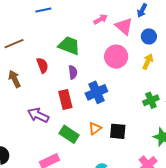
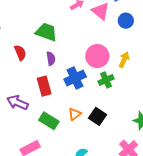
pink circle: (116, 57) -> (97, 56), moved
yellow arrow: (148, 62) -> (124, 60), moved
green cross: (151, 100) -> (106, 80), moved
black square: (118, 131) -> (97, 116), turned 30

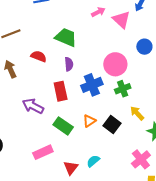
blue circle: (126, 21) -> (144, 47), moved
red semicircle: (20, 53) -> (39, 56), turned -49
yellow arrow: (124, 60) -> (137, 113), moved, turned -70

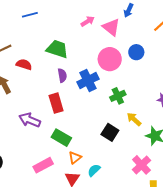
red semicircle: (39, 56) -> (24, 64), moved
pink circle: (115, 64) -> (110, 59), moved
blue cross: (92, 85) -> (88, 80), moved
orange triangle: (89, 121) -> (75, 158), moved

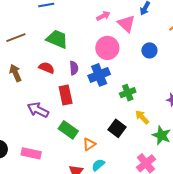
green trapezoid: (57, 49) -> (57, 39), moved
pink circle: (110, 59) -> (107, 48), moved
red semicircle: (24, 64) -> (47, 68), moved
orange triangle: (75, 158) -> (89, 144), moved
pink rectangle: (43, 165) -> (31, 153), moved, turned 36

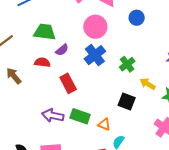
purple semicircle: (74, 68) -> (62, 50), moved, turned 72
purple arrow: (38, 110) -> (53, 116), moved
orange triangle: (89, 144) -> (104, 124), turned -48

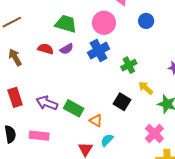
green trapezoid: (45, 32) -> (66, 24), moved
purple semicircle: (62, 50) -> (67, 49), moved
red rectangle: (68, 83) -> (15, 97), moved

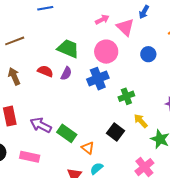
purple semicircle: (67, 49) -> (66, 73), turned -40

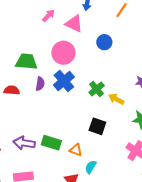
pink arrow: (102, 19) -> (48, 16), moved
purple semicircle: (66, 73) -> (40, 84), moved
yellow arrow: (141, 121) -> (116, 99), moved

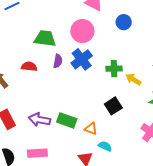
green cross: (97, 89) -> (114, 69), turned 35
black square: (97, 126) -> (113, 106), turned 36
cyan semicircle: (91, 167) -> (105, 146), turned 80

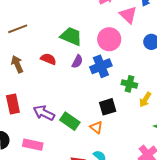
yellow arrow: (133, 79) -> (145, 100), turned -105
black square: (113, 106) -> (108, 107), moved
orange triangle: (91, 129) -> (96, 127), moved

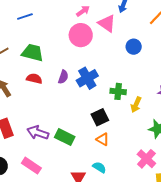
green trapezoid: (71, 36) -> (33, 53), moved
pink circle: (109, 39) -> (81, 35), moved
orange triangle: (96, 127) -> (103, 139), moved
pink rectangle: (33, 145) -> (31, 166), turned 30

